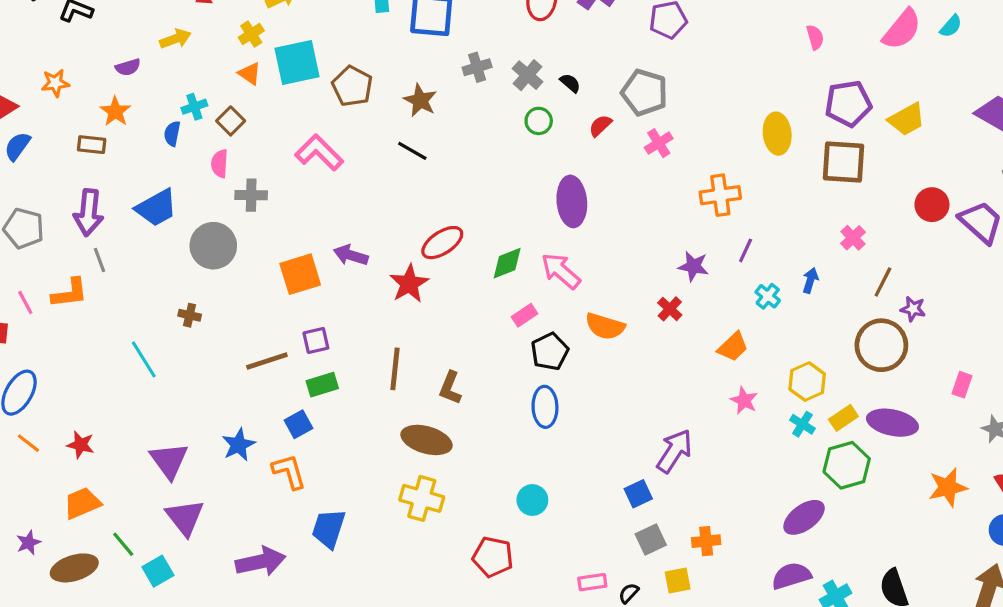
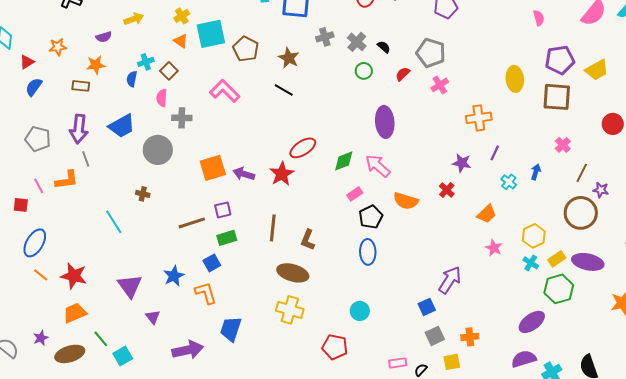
orange star: (115, 111) -> (96, 65), turned 30
purple arrow: (351, 255) -> (244, 174), moved
red star: (81, 445) -> (74, 276), size x1.5
purple triangle: (185, 517) -> (153, 317), moved, size x0.6

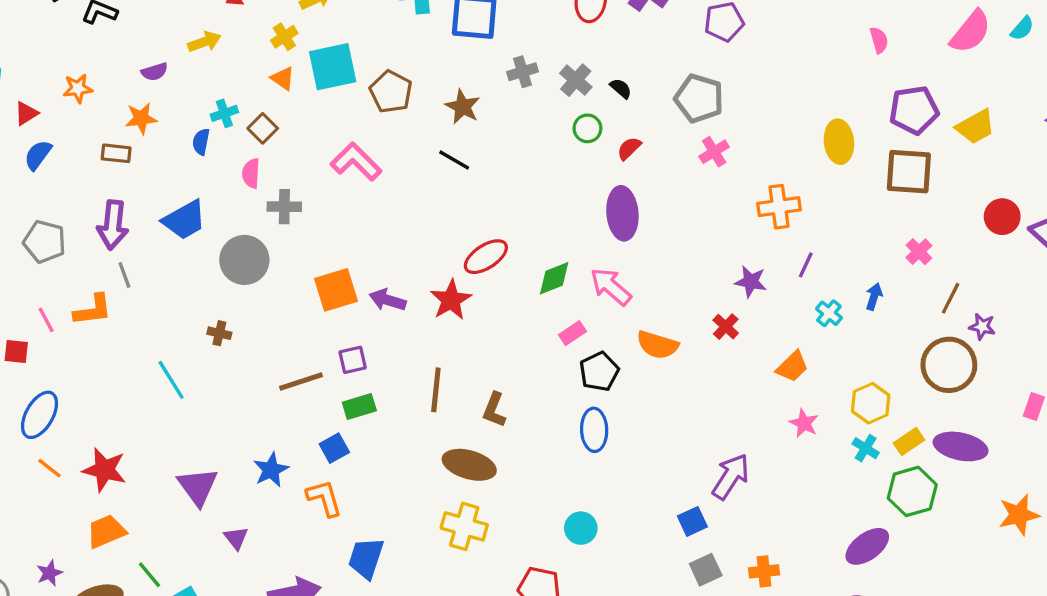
red semicircle: (403, 74) -> (629, 148), moved

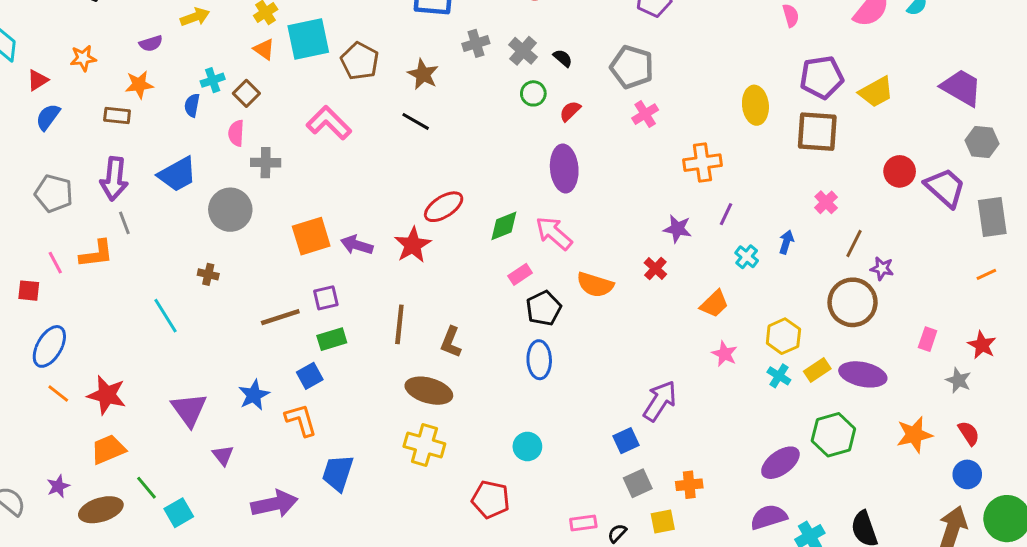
green hexagon: (912, 491) -> (833, 435), moved

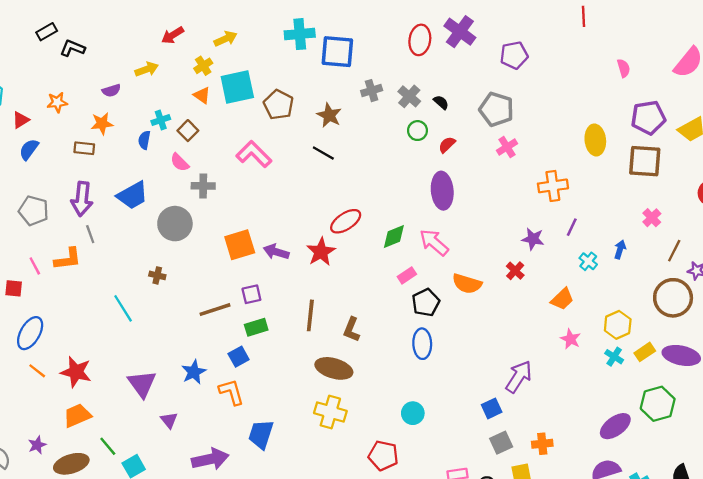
pink semicircle: (236, 133) -> (180, 162), turned -48

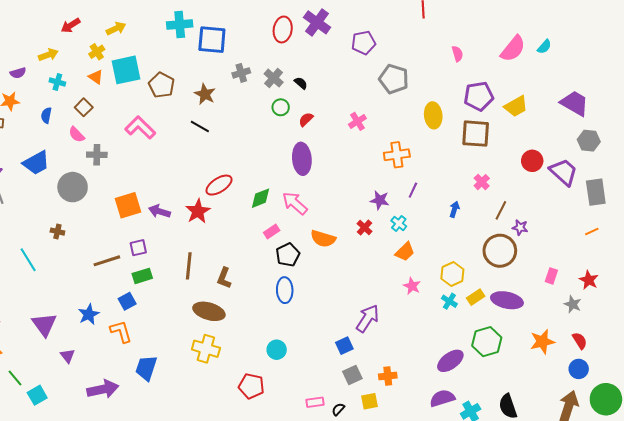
gray pentagon: (496, 109) -> (394, 79), moved
cyan cross: (161, 120) -> (57, 82), moved, turned 35
cyan cross: (588, 261) -> (399, 223), moved

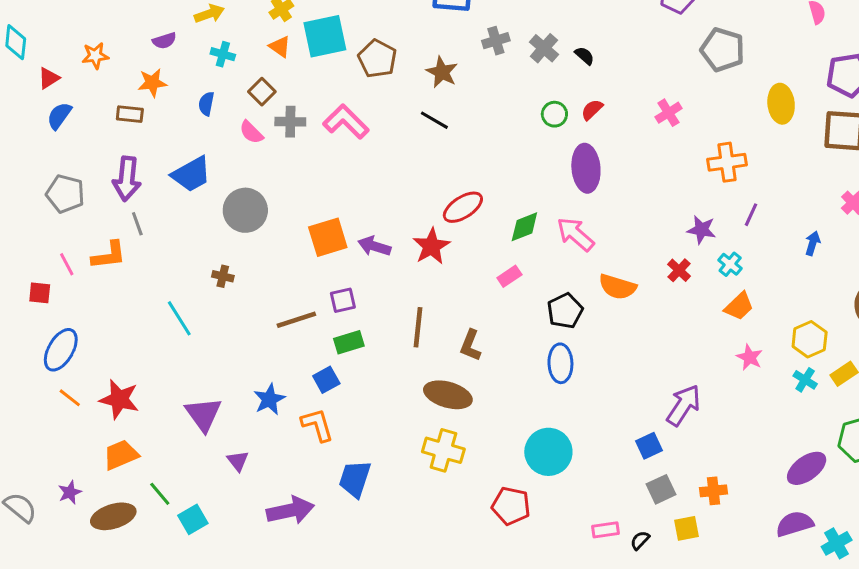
green circle: (281, 107) -> (554, 114), moved
gray cross: (97, 155) -> (290, 122), moved
pink rectangle: (272, 232) -> (509, 276), moved
cyan circle: (277, 350) -> (548, 452), size x1.6

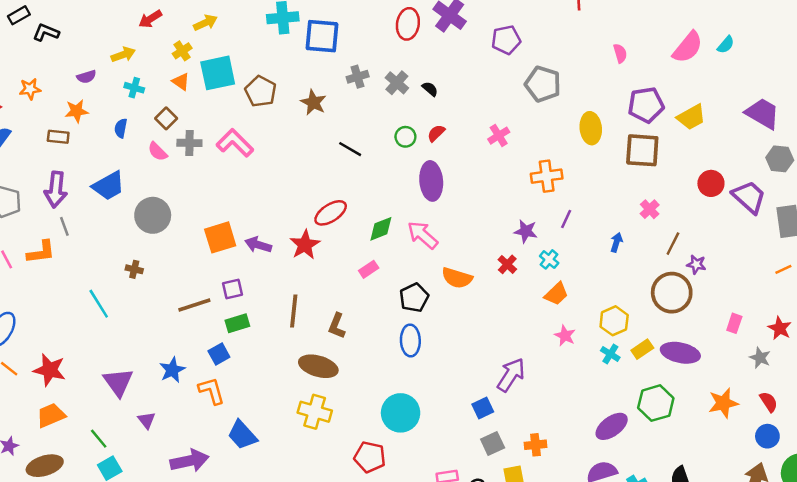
black line: (434, 120) -> (350, 149), moved
blue trapezoid: (355, 479) -> (242, 435), turned -60
green line: (160, 494) -> (99, 439), moved

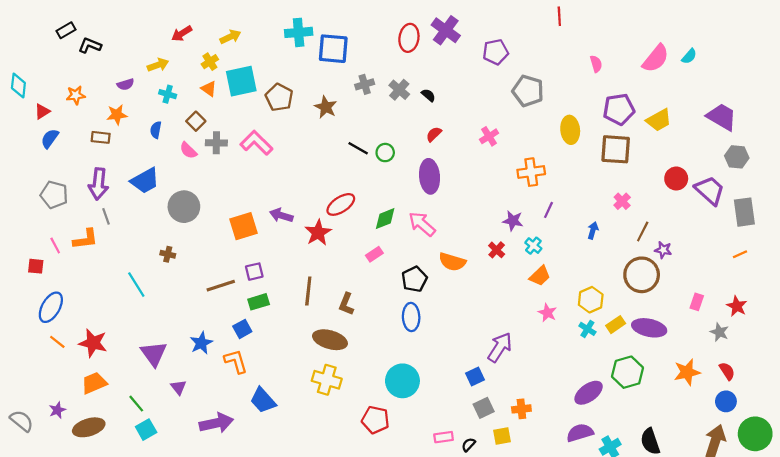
green circle: (405, 137) -> (385, 153), moved
purple arrow: (258, 245) -> (281, 215), moved

